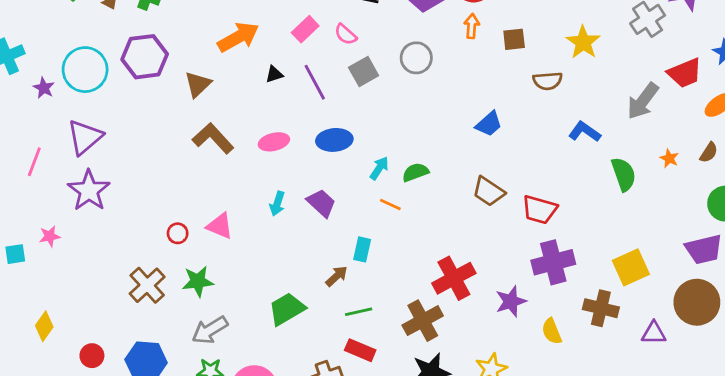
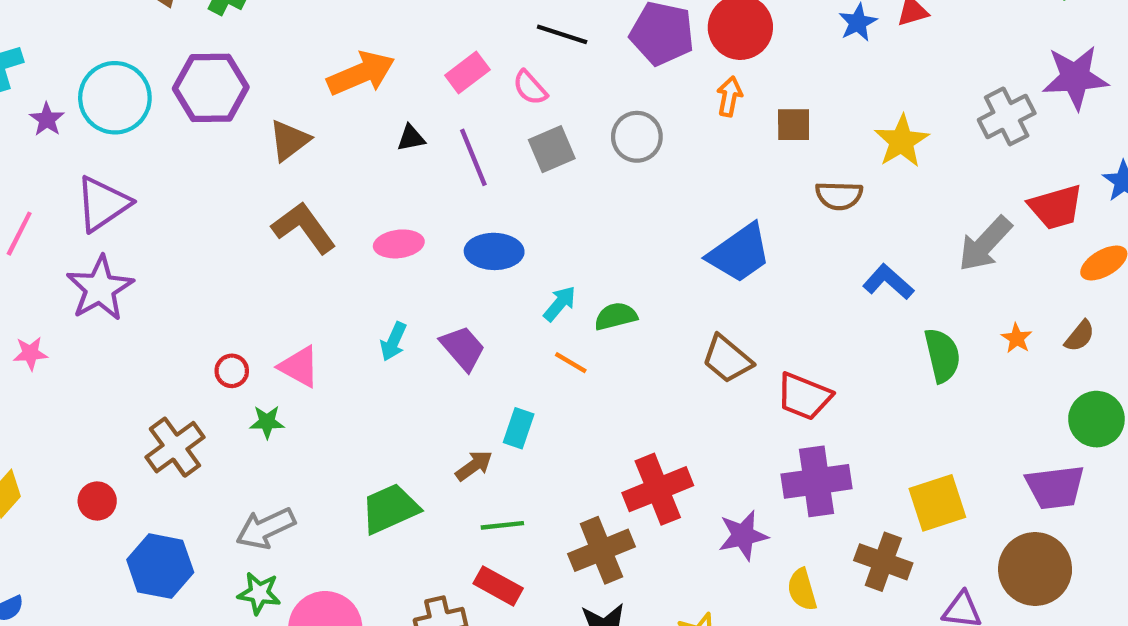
blue trapezoid: (489, 124) -> (739, 253), size x1.5
green star: (198, 281) -> (267, 422), moved, size x0.7
red circle: (92, 356) -> (97, 501), moved

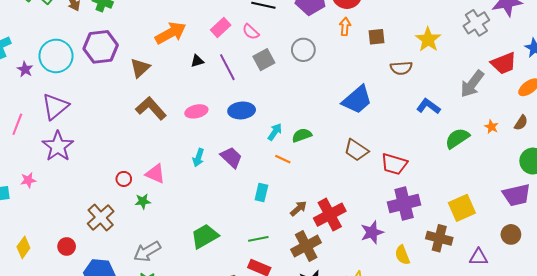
green semicircle: (942, 355) -> (457, 138), turned -105
brown arrow: (474, 466) -> (298, 208), moved
brown circle: (1035, 569) -> (511, 234), size x0.6

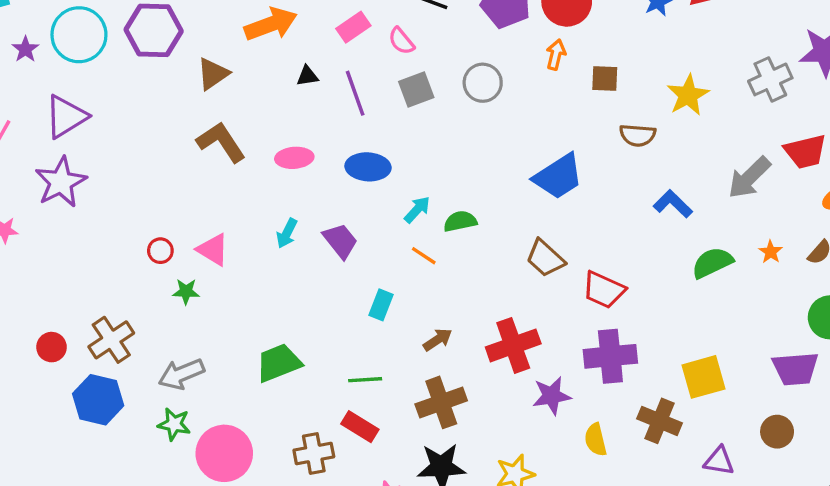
red cross: (330, 215) -> (513, 345), moved
brown cross: (101, 217) -> (111, 340), moved

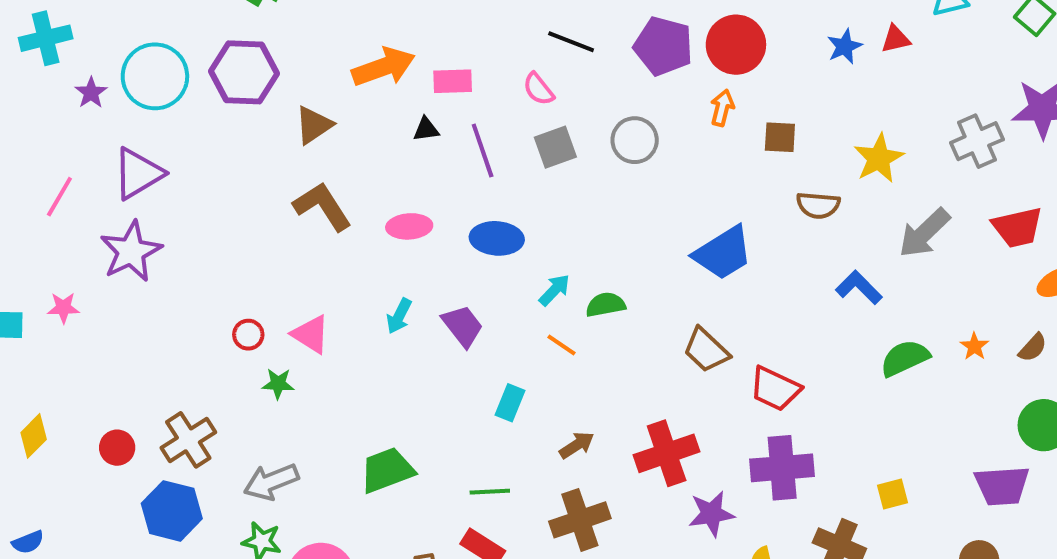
pink rectangle: (353, 27) -> (453, 81), moved, turned 32
gray arrow: (749, 178) -> (924, 233), moved
yellow square: (703, 377) -> (892, 494), size x0.6

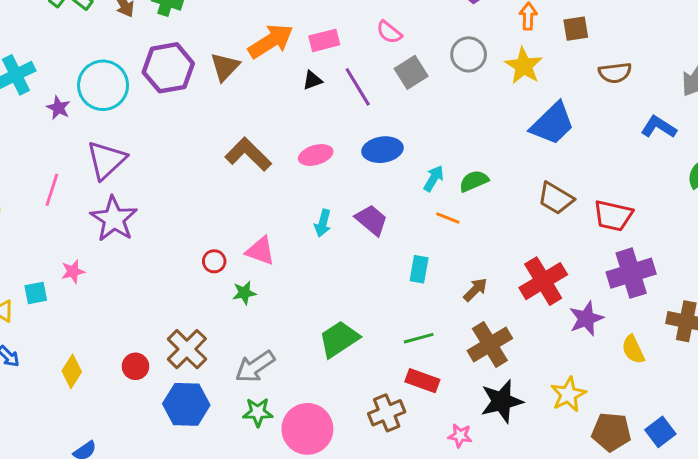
brown triangle: (314, 125) -> (225, 67), moved
yellow star: (879, 158) -> (524, 66), moved

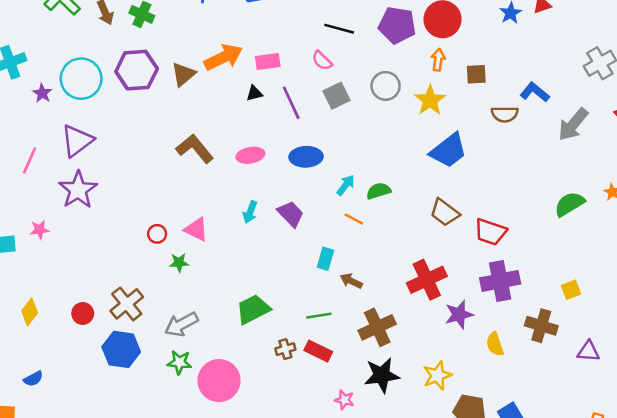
blue L-shape: (659, 127) -> (535, 92), moved
brown arrow: (475, 290) -> (351, 281), moved, turned -115
brown cross: (387, 413) -> (285, 349), moved, size x0.7

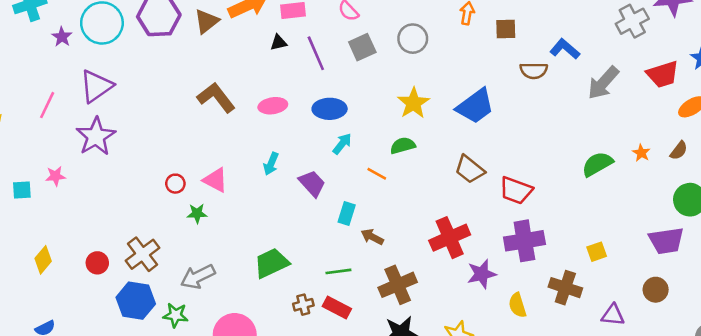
yellow star: (430, 100) -> (413, 103), moved
cyan arrow: (346, 185) -> (342, 144), moved
purple trapezoid: (291, 214) -> (312, 183), moved
green star: (180, 362) -> (176, 315), moved

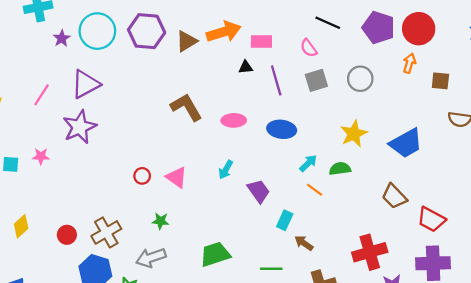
cyan arrow: (342, 144) -> (308, 163), moved
green star: (197, 213) -> (160, 221), moved

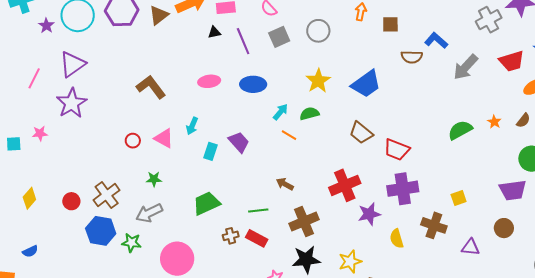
brown L-shape: (186, 107) -> (151, 87), moved
cyan arrow: (226, 170) -> (192, 126), moved
cyan rectangle: (285, 220) -> (211, 151), moved

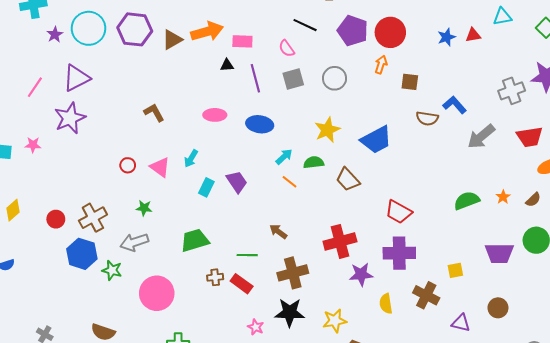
brown L-shape: (151, 87) -> (154, 113), size x0.7
brown trapezoid: (361, 133) -> (348, 179), moved
purple trapezoid: (513, 190) -> (499, 253), moved

